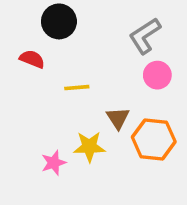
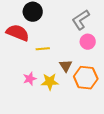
red semicircle: (32, 59) -> (18, 33), size x1.6
pink star: (54, 163) -> (30, 79), moved

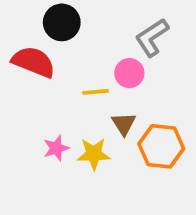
pink circle: (88, 42) -> (129, 73), moved
yellow line: (43, 49) -> (96, 92), moved

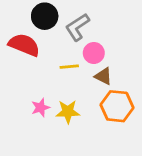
gray L-shape: (152, 37) -> (77, 27), moved
brown triangle: (124, 124) -> (103, 76), moved, turned -30

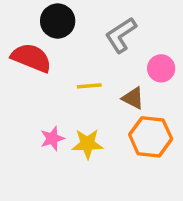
gray L-shape: (77, 27) -> (121, 35), moved
pink circle: (94, 53) -> (161, 68), moved

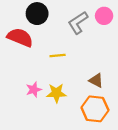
pink circle: (161, 68) -> (104, 16), moved
brown triangle: (133, 98) -> (96, 81), moved
orange hexagon: (151, 137) -> (95, 109), moved

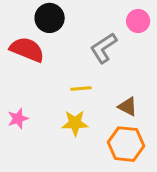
gray L-shape: (78, 23) -> (104, 48), moved
yellow line: (58, 56) -> (81, 89), moved
pink star: (34, 90) -> (18, 119), moved

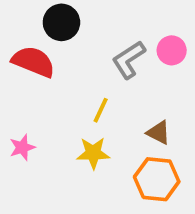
pink circle: (138, 21) -> (172, 50), moved
yellow line: (81, 89) -> (101, 110), turned -60

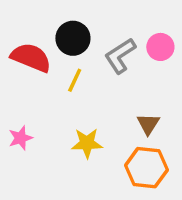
black circle: (61, 22) -> (73, 38), moved
yellow line: (101, 110) -> (75, 80), moved
brown triangle: (159, 133) -> (148, 124), turned 35

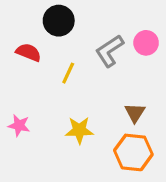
black circle: (73, 38) -> (59, 21), moved
red semicircle: (31, 57) -> (29, 52), size x0.7
pink star: (21, 138) -> (19, 125), turned 30

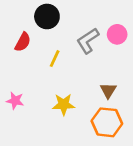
red semicircle: (29, 52) -> (23, 42), turned 96

